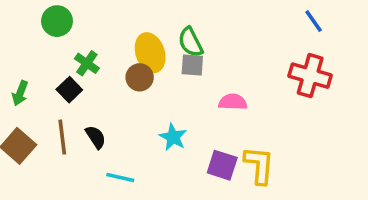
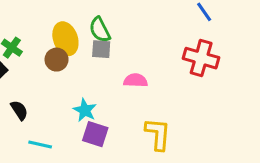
purple square: (222, 165) -> (95, 134), moved

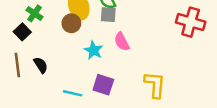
pink semicircle: (135, 80) -> (122, 42), moved, turned -120
cyan star: (85, 110) -> (93, 50), moved
cyan line: (40, 145) -> (73, 93), moved

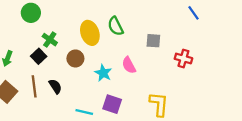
gray square: (108, 15) -> (153, 41), moved
red cross: (191, 22) -> (183, 58), moved, size x0.7
brown circle: (71, 23) -> (75, 58), moved

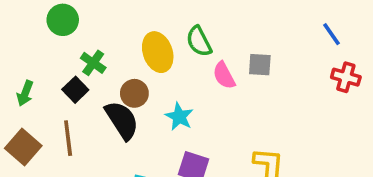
blue line: (193, 13) -> (332, 34), moved
red cross: (183, 58) -> (346, 77), moved
pink semicircle: (129, 65) -> (224, 75), moved
black semicircle: (55, 86) -> (122, 120), moved, size x1.6

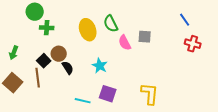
green cross: (93, 63) -> (47, 28), moved, turned -32
black square: (75, 90) -> (44, 61), moved
brown circle: (134, 93) -> (59, 54), moved
black semicircle: (122, 120) -> (68, 68), size x0.6

